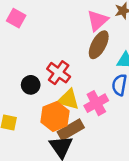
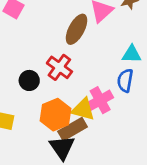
brown ellipse: (99, 45) -> (77, 29), moved
yellow triangle: (68, 99) -> (83, 109), moved

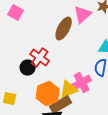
red cross: (59, 67) -> (40, 58), moved
yellow triangle: (83, 109) -> (69, 90), turned -36

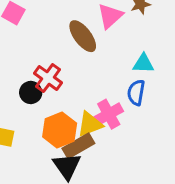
brown ellipse: (64, 29) -> (83, 36), turned -65

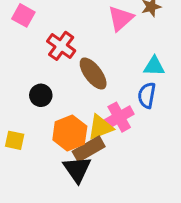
brown ellipse: (83, 36) -> (93, 74), moved
red cross: (48, 78) -> (61, 46), moved

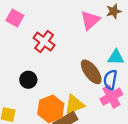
brown ellipse: (93, 74) -> (91, 72), moved
pink cross: (119, 117) -> (111, 97), moved

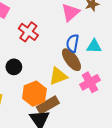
blue semicircle: (110, 80) -> (73, 43), moved
yellow triangle: (74, 104) -> (58, 76), moved

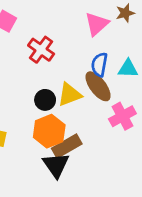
black circle: (14, 67) -> (45, 100), moved
yellow triangle: (58, 76) -> (70, 94), moved

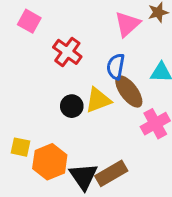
blue semicircle: (99, 65) -> (116, 67), moved
orange hexagon: (49, 131) -> (50, 162), moved
brown rectangle: (67, 146) -> (111, 173), moved

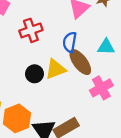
red cross: (67, 52) -> (31, 30), turned 35

